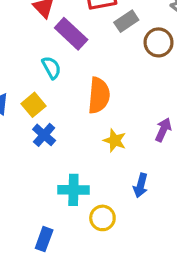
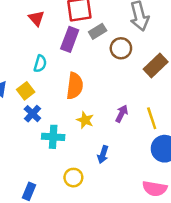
purple rectangle: (71, 34) -> (70, 39), moved, turned 65
cyan semicircle: (51, 68) -> (40, 64), turned 42
cyan cross: (73, 190) -> (53, 137), moved

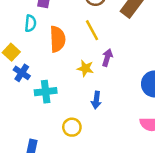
cyan semicircle: (40, 64) -> (30, 23), moved
yellow line: (152, 118) -> (92, 30), moved
yellow star: (85, 120) -> (85, 68), moved

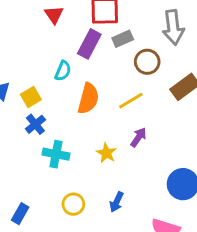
yellow line: (92, 30) -> (131, 101), turned 70
yellow star: (85, 68) -> (106, 153), moved
blue arrow: (96, 100) -> (117, 202), moved

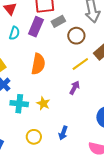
cyan semicircle: (63, 71) -> (14, 33), moved
yellow line: (131, 101) -> (80, 64), moved
yellow star: (106, 153) -> (43, 103), moved

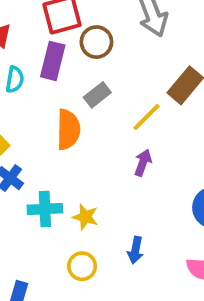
gray rectangle: (58, 21) -> (97, 95), moved
brown circle: (76, 36) -> (96, 42), moved
yellow star: (43, 103) -> (85, 217), moved

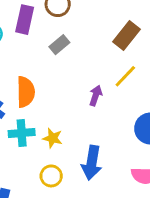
yellow line: (146, 117) -> (125, 76), moved
orange semicircle: (68, 130) -> (26, 92), moved
blue arrow: (135, 250) -> (92, 163), size x1.6

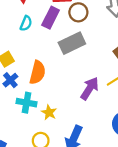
gray rectangle: (59, 45) -> (72, 43), size x1.6
purple arrow: (96, 96) -> (90, 89), size x1.5

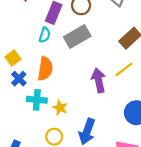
cyan semicircle: (26, 23) -> (45, 35), moved
purple arrow: (90, 89) -> (99, 80), turned -40

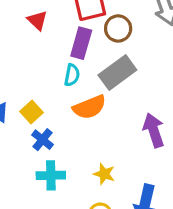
orange semicircle: (45, 69) -> (89, 107), moved, turned 65
cyan cross: (37, 100) -> (51, 175), moved

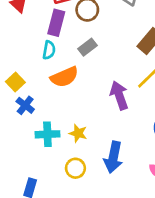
gray rectangle: (117, 73) -> (87, 47), size x0.6
cyan cross: (51, 175) -> (47, 134), moved

